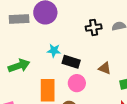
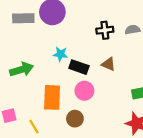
brown triangle: (105, 68) -> (108, 64), moved

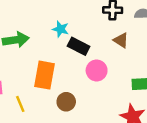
brown triangle: (108, 64) -> (121, 40), moved
pink circle: (84, 91) -> (97, 70), moved

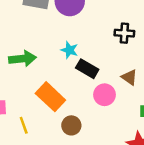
brown triangle: (121, 40) -> (129, 77), moved
orange rectangle: (45, 75) -> (50, 97), turned -60

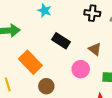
cyan star: (69, 50) -> (45, 11), moved
pink circle: (105, 95) -> (81, 69), moved

